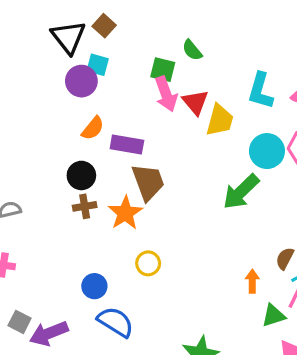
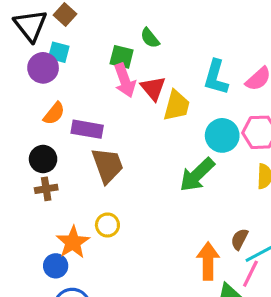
orange star: (125, 213) -> (73, 242), moved
yellow circle: (148, 263) -> (107, 225), moved
orange arrow: (252, 281) -> (208, 261), size x1.6

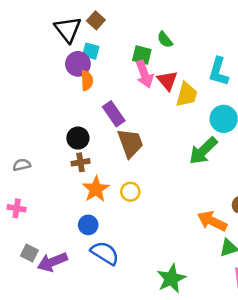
orange semicircle: (54, 113) -> (87, 81), moved, turned -42
purple rectangle: (87, 129) -> (114, 114), turned 45
orange star: (73, 242) -> (96, 189), moved
orange arrow: (208, 261) -> (212, 221), turned -64

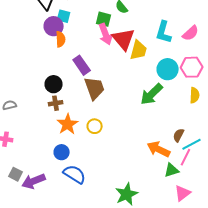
red triangle: (167, 81) -> (124, 39), size x1.4

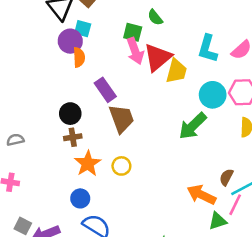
red triangle: (124, 39) -> (158, 57), turned 30

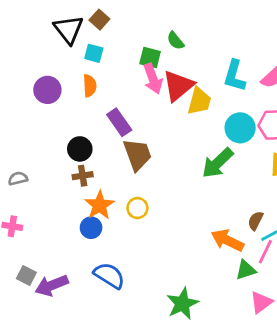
purple circle: (70, 41) -> (47, 90), moved
blue circle: (80, 198) -> (91, 228), moved

